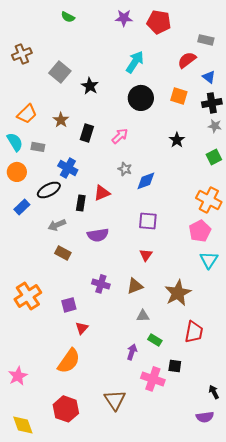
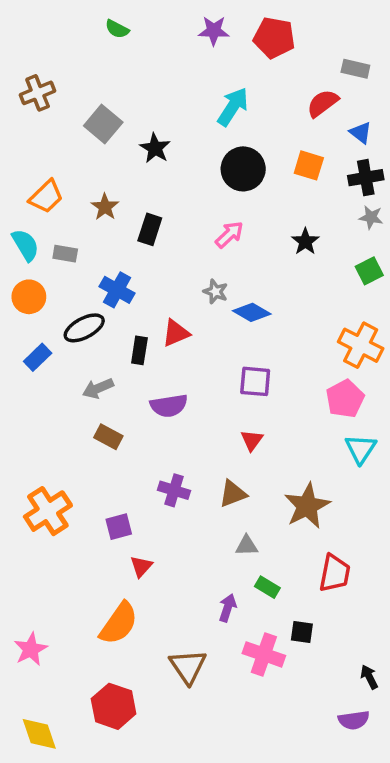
pink arrow: (120, 136) -> (229, 235), moved
blue diamond: (146, 181) -> (252, 312), turned 50
brown triangle: (115, 400) -> (188, 667), moved

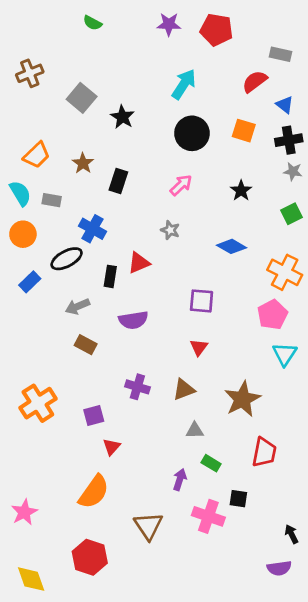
blue diamond: (252, 312) -> (232, 246), moved

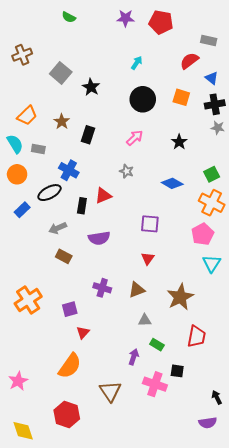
cyan arrow: (184, 84) -> (137, 63), size x0.6
green square: (291, 214) -> (212, 174), moved

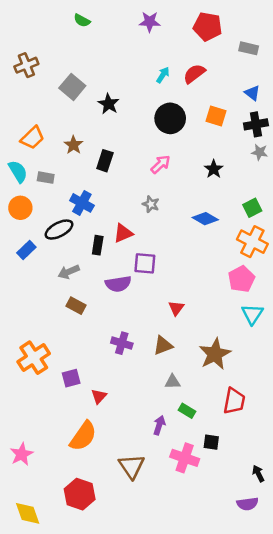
red pentagon: (161, 22) -> (208, 27), moved
red semicircle: (189, 61) -> (194, 74), moved
purple square: (150, 224) -> (145, 263), moved
purple square: (70, 309) -> (71, 378), moved

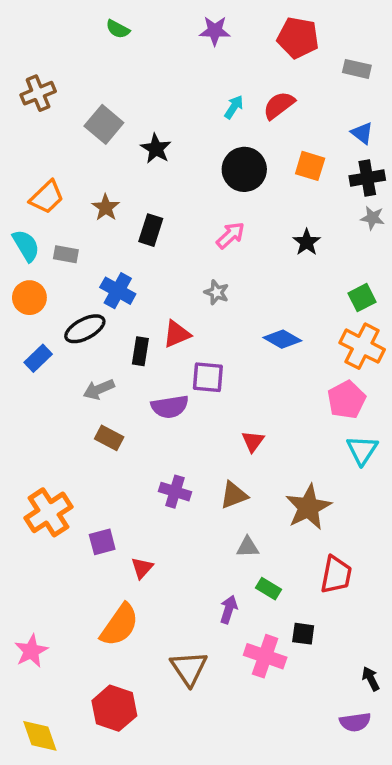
blue diamond: (205, 219) -> (282, 339), moved

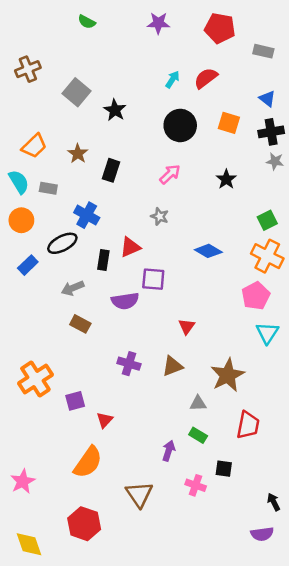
gray triangle: (248, 547) -> (198, 403), moved
pink cross: (265, 656) -> (196, 485), size x0.7

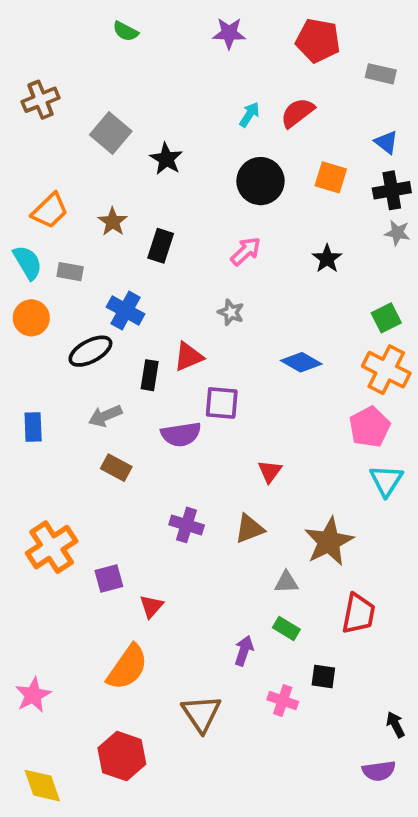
blue rectangle: (28, 265) -> (33, 427), moved, turned -48

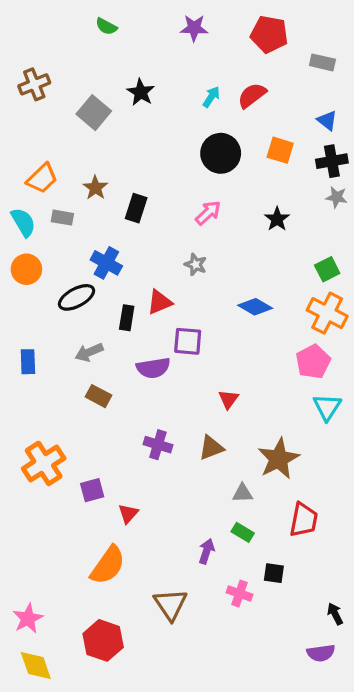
black star: (166, 159) -> (141, 92), moved
gray rectangle: (70, 272) -> (62, 218), moved
pink star: (33, 695) -> (28, 619), moved

